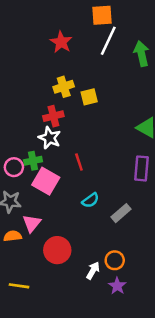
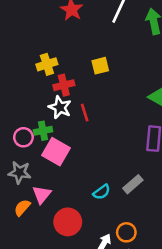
yellow cross: (64, 87) -> (47, 64), moved
red line: (79, 162) -> (85, 113), moved
cyan semicircle: (90, 200) -> (102, 192), moved
orange semicircle: (13, 236) -> (22, 208), turned -42

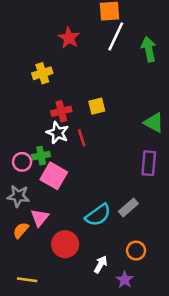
yellow cross: (47, 64) -> (42, 73), moved
yellow square: (100, 66) -> (97, 106), moved
cyan semicircle: (102, 192) -> (98, 215), size x1.5
orange circle: (126, 232) -> (136, 251), moved

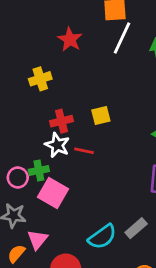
red line: (82, 138) -> (84, 151), turned -60

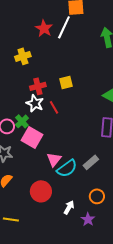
white line: (122, 38) -> (64, 27), moved
red line: (84, 151) -> (54, 107), turned 48
green cross: (39, 170) -> (22, 121), turned -32
pink triangle: (37, 240) -> (54, 159), moved

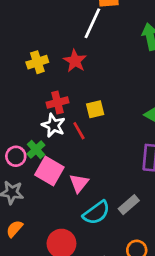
red star: (44, 28) -> (75, 61), moved
yellow square: (66, 82) -> (95, 109), moved
pink triangle: (54, 159) -> (79, 183), moved

